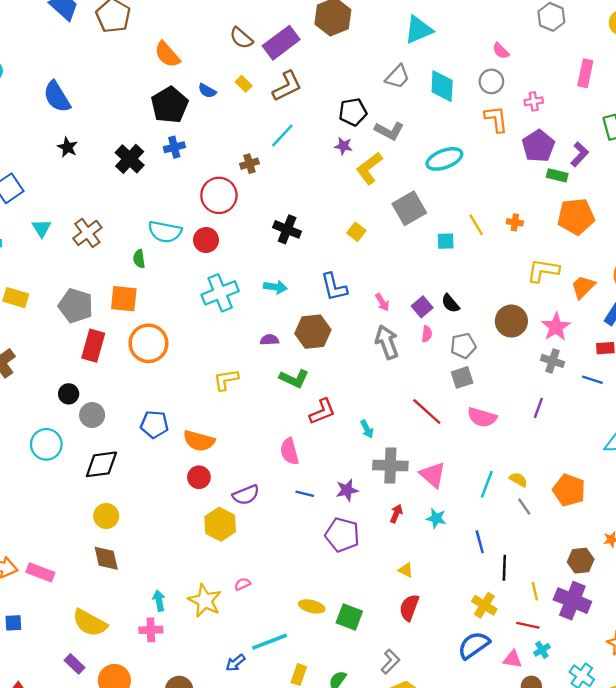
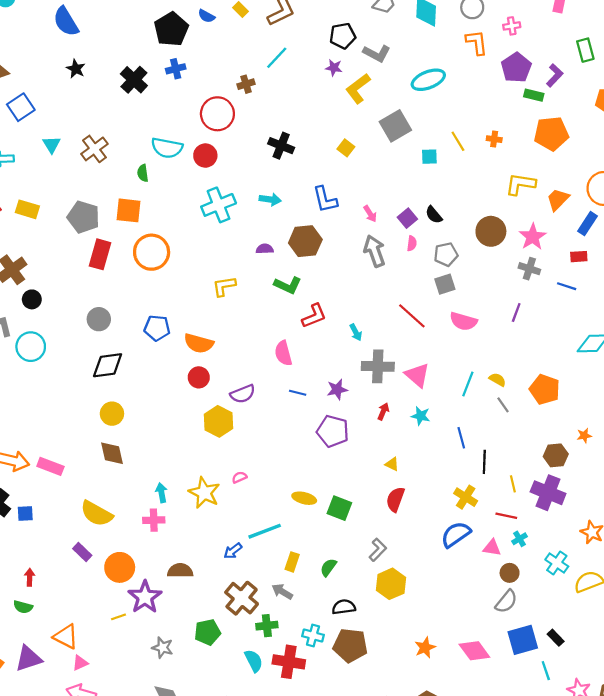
black circle: (69, 394) -> (32, 299), moved
cyan circle: (46, 444) -> (31, 347), moved

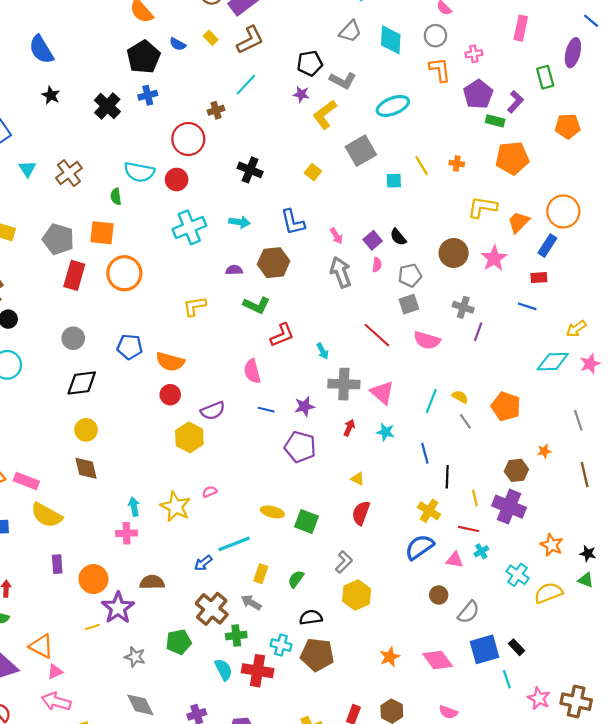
gray cross: (529, 269) -> (463, 307), moved
yellow semicircle: (97, 514) -> (47, 515), moved
purple rectangle: (82, 552) -> (57, 564), turned 42
brown circle: (510, 573) -> (439, 595), moved

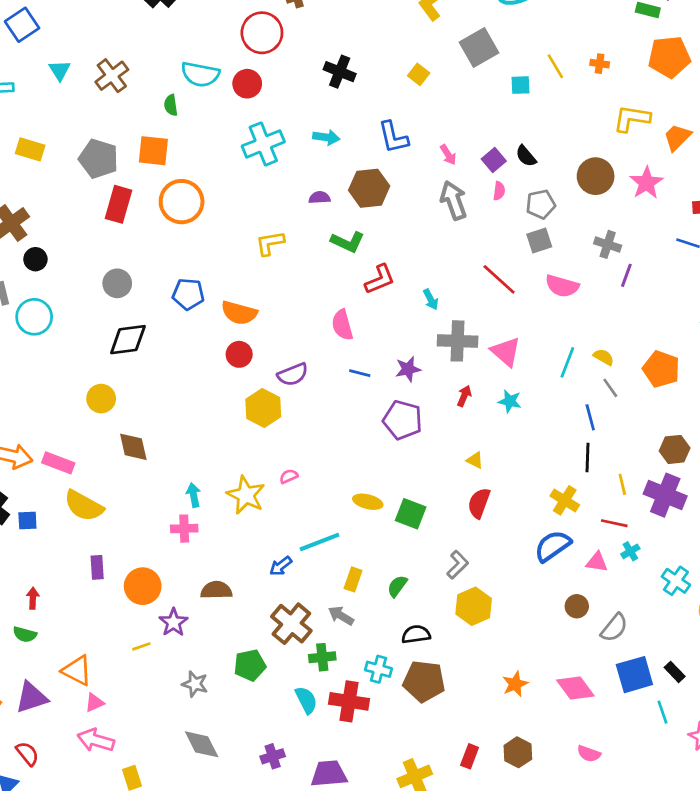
yellow circle: (86, 430) -> (101, 399), moved
blue line: (425, 453) -> (590, 417), moved
purple star: (118, 608) -> (173, 622), size x0.7

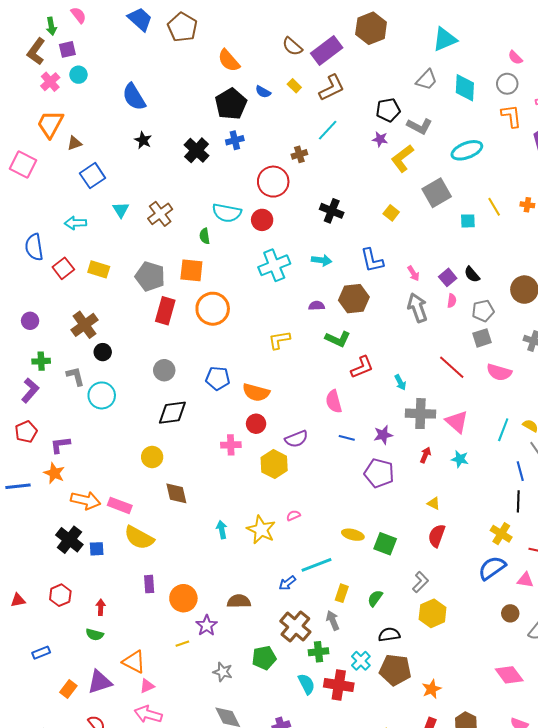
pink cross: (184, 529) -> (231, 445), moved
gray arrow: (341, 616) -> (333, 620), turned 36
cyan cross: (378, 669) -> (361, 661), turned 30
orange star: (515, 684) -> (432, 689), moved

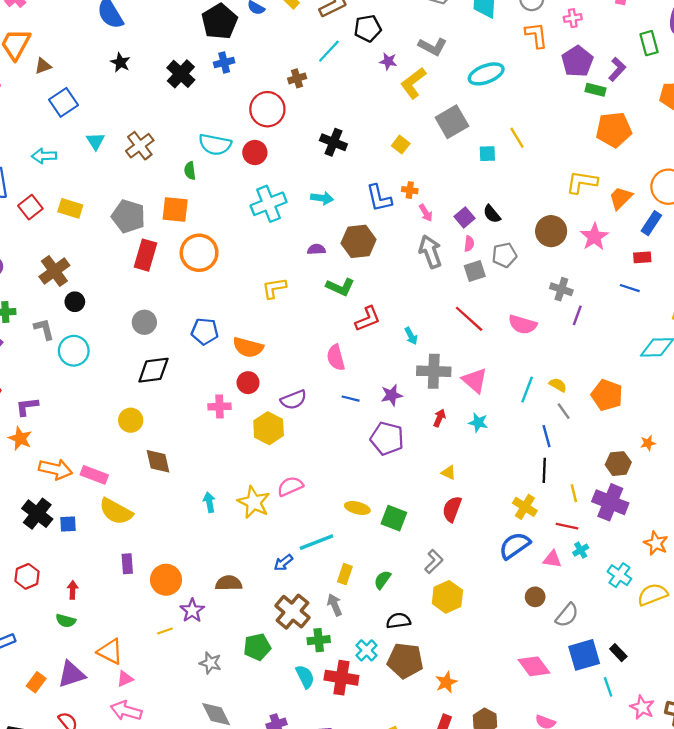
black pentagon: (388, 110) -> (368, 28), moved
orange cross: (527, 205) -> (410, 190), moved
gray square: (482, 338) -> (475, 271), moved
pink semicircle: (293, 516) -> (290, 486), size x1.6

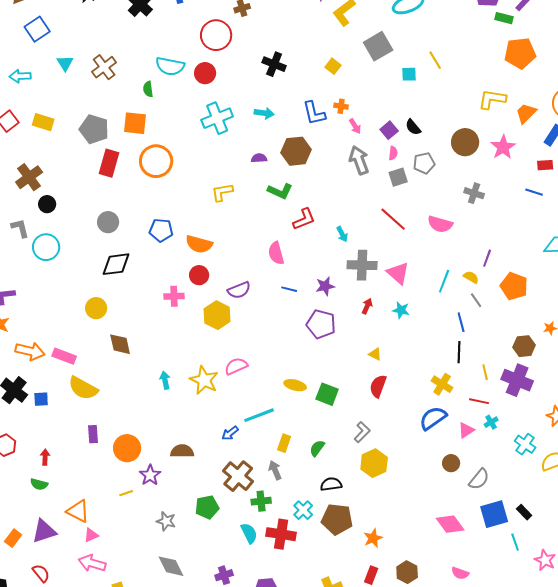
purple line: (577, 315) -> (487, 258), moved
pink triangle: (552, 559) -> (466, 430), turned -42

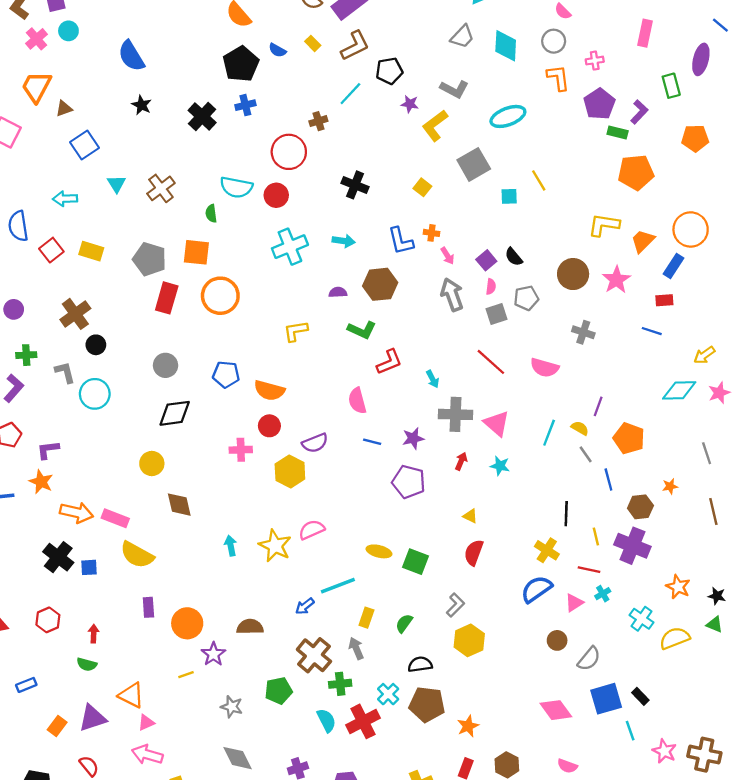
blue line: (461, 322) -> (608, 479), moved
red cross: (281, 534) -> (363, 721), turned -36

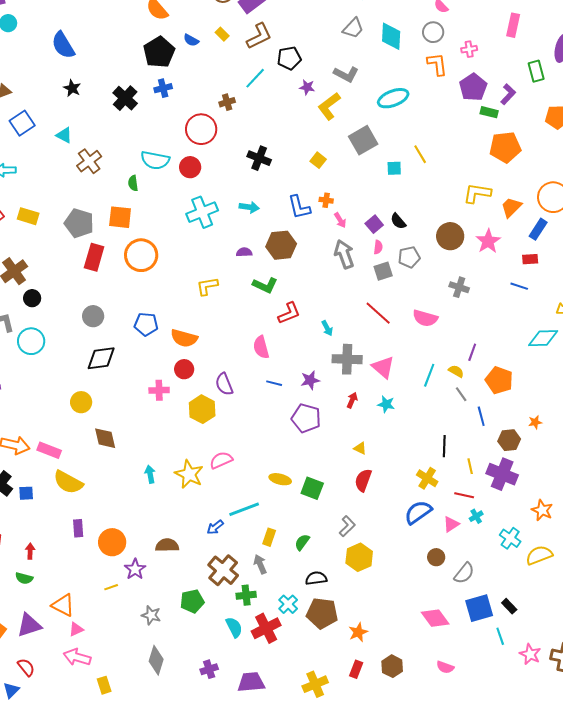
cyan triangle: (116, 184) -> (64, 135), moved, turned -30
purple semicircle: (315, 443) -> (224, 384), turned 90
gray diamond: (237, 758) -> (156, 660), turned 44

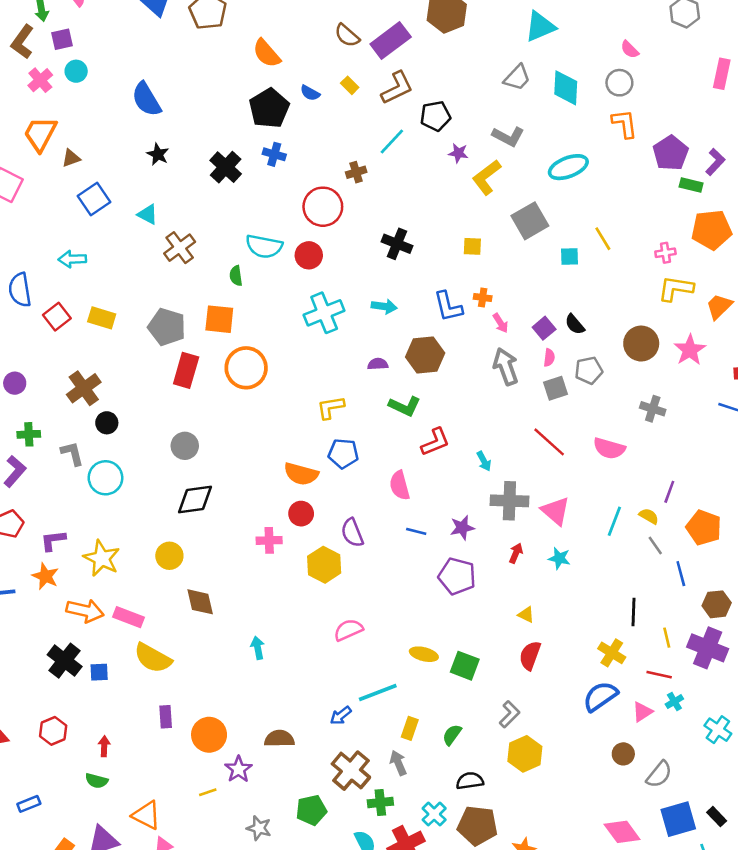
pink cross: (469, 49) -> (665, 253), moved
blue cross: (163, 88) -> (274, 154), turned 30
yellow square: (318, 160) -> (472, 246), turned -35
blue pentagon: (146, 324) -> (343, 453), moved
yellow star: (189, 474) -> (102, 558), moved

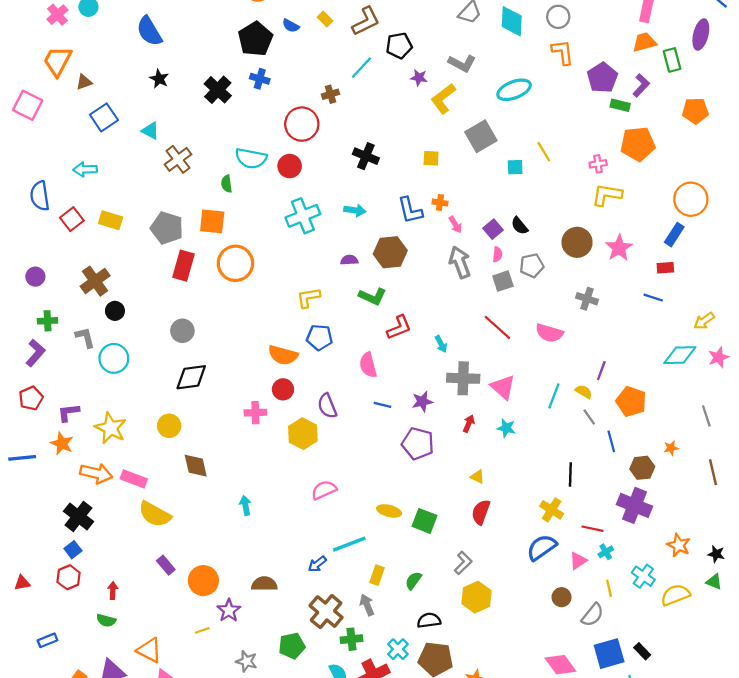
orange trapezoid: (719, 306) -> (644, 42), moved, turned 30
yellow line: (667, 638) -> (609, 588), moved
blue square: (99, 672) -> (73, 550), moved, turned -35
purple rectangle: (166, 717) -> (166, 565), turned -36

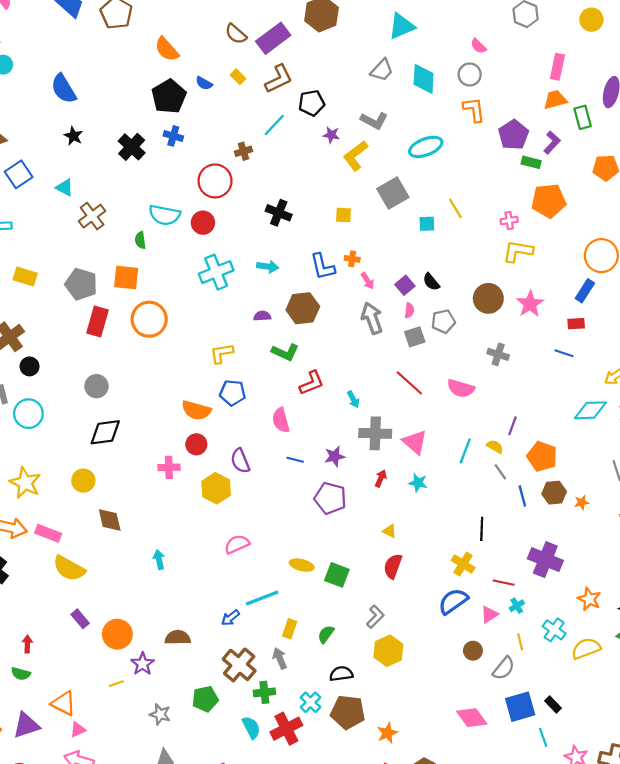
brown hexagon: (642, 468) -> (554, 493), moved

